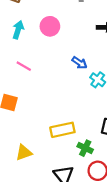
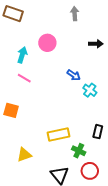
cyan arrow: (18, 30) -> (22, 55), moved

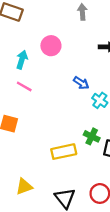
green cross: (79, 151) -> (92, 136), moved
yellow triangle: (24, 155) -> (24, 187), moved

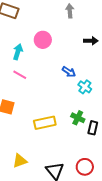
yellow rectangle: (64, 152) -> (45, 123), moved

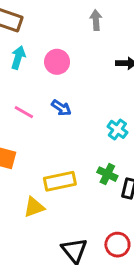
cyan arrow: (18, 52) -> (18, 57), moved
blue arrow: (69, 72) -> (61, 108), moved
yellow triangle: (20, 161) -> (34, 207), moved

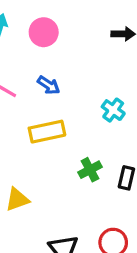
green cross: (107, 174) -> (90, 170), moved, turned 36
yellow rectangle: (60, 181) -> (47, 132), moved

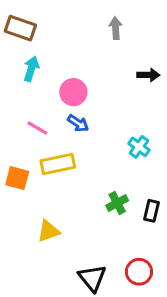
pink circle: (44, 32) -> (73, 92), moved
yellow rectangle: (47, 132) -> (58, 164), moved

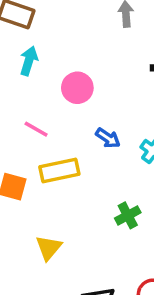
blue arrow: (78, 123) -> (108, 138), moved
yellow triangle: (48, 231) -> (49, 248), turned -30

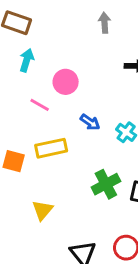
pink line: (36, 129) -> (40, 105), moved
green cross: (128, 215) -> (106, 184), size x1.4

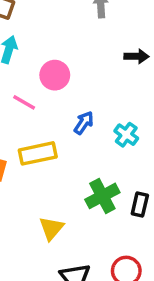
blue arrow: (90, 122) -> (84, 123), turned -90
yellow triangle: (42, 210) -> (51, 228), moved

